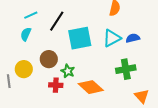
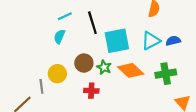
black line: (57, 21) -> (92, 23), turned -50
green star: (68, 71) -> (104, 67), moved
orange diamond: (91, 87) -> (131, 70), moved

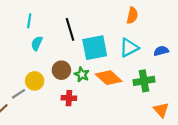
cyan line: (65, 16) -> (29, 21), moved, turned -56
blue semicircle: (173, 41) -> (161, 51), moved
gray line: (41, 86) -> (18, 94), turned 64

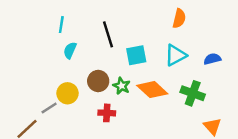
cyan square: (95, 48) -> (136, 55), size x0.7
green cross: (144, 81) -> (193, 93), turned 30

